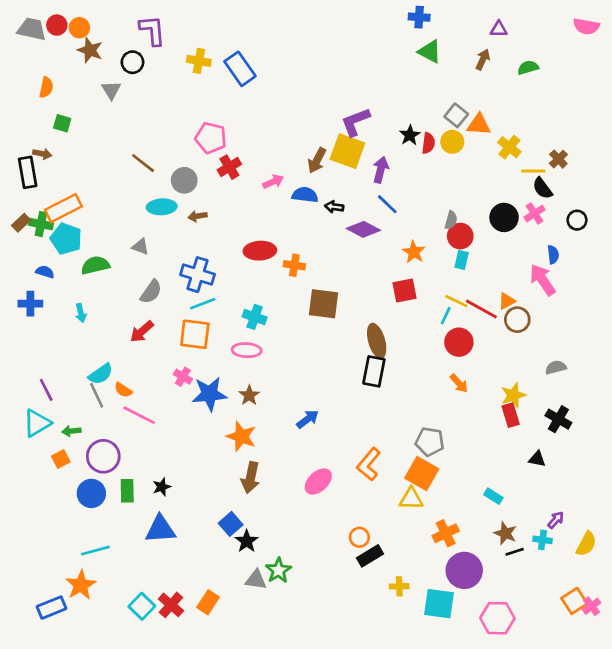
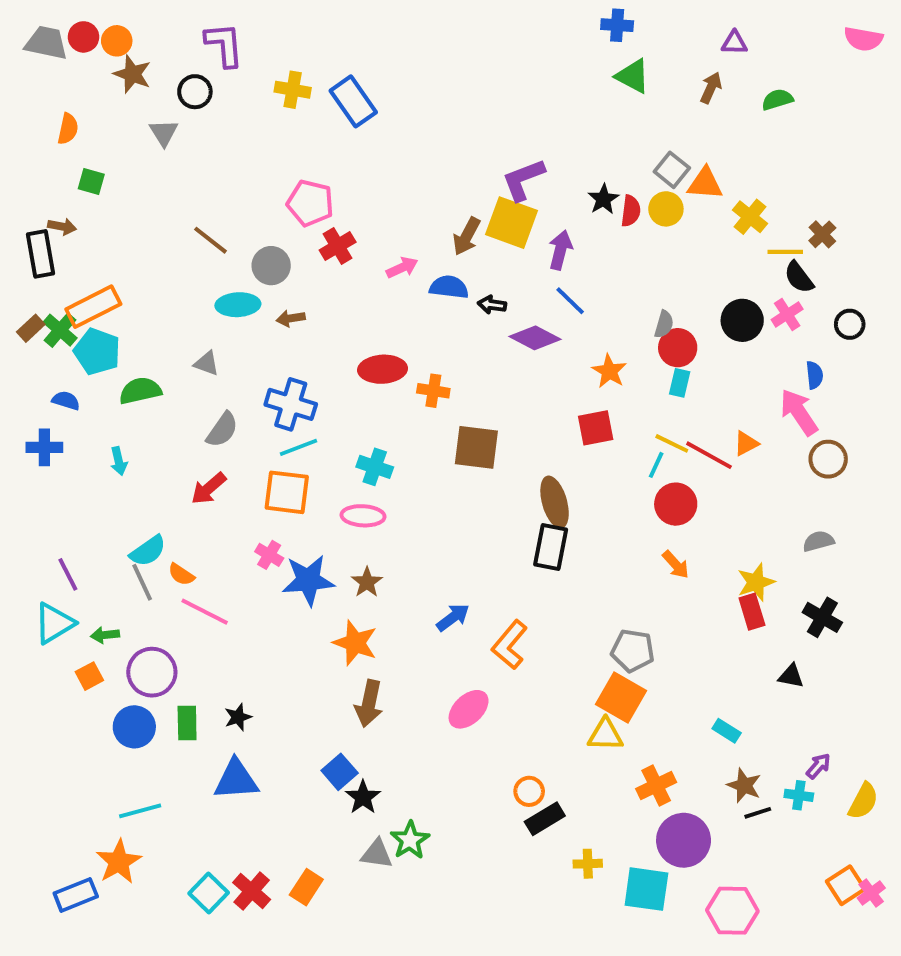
green cross: (41, 224) -> (60, 330), turned 30
brown circle: (517, 320) -> (828, 459), moved
orange L-shape: (369, 464) -> (510, 645), moved

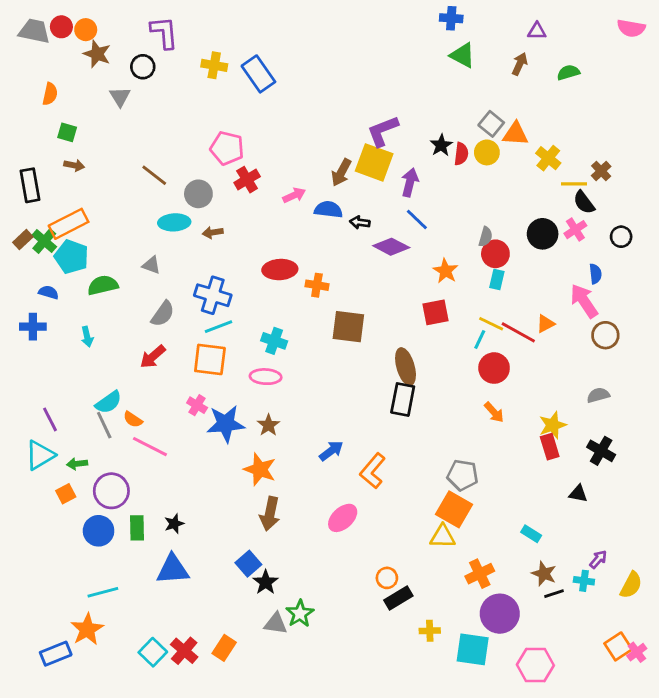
brown arrow: (62, 227) -> (74, 165), moved

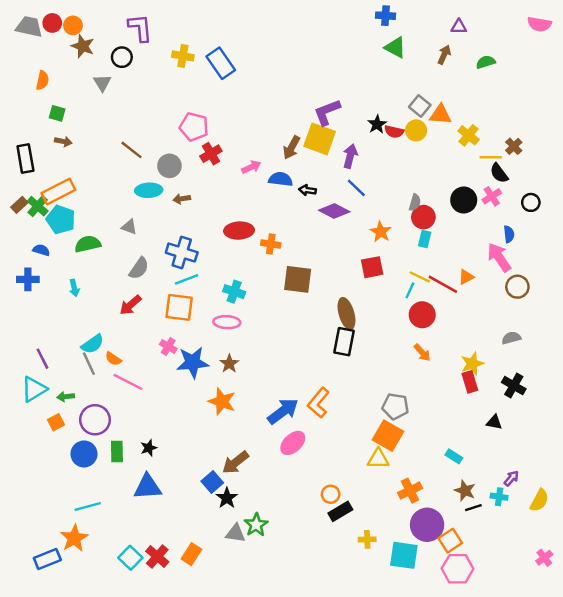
red semicircle: (461, 154) -> (394, 132), turned 96
blue arrow: (331, 451) -> (283, 411), moved, size x1.5
brown arrow: (270, 514) -> (235, 463), moved, turned 40
orange square: (618, 646) -> (450, 541), moved

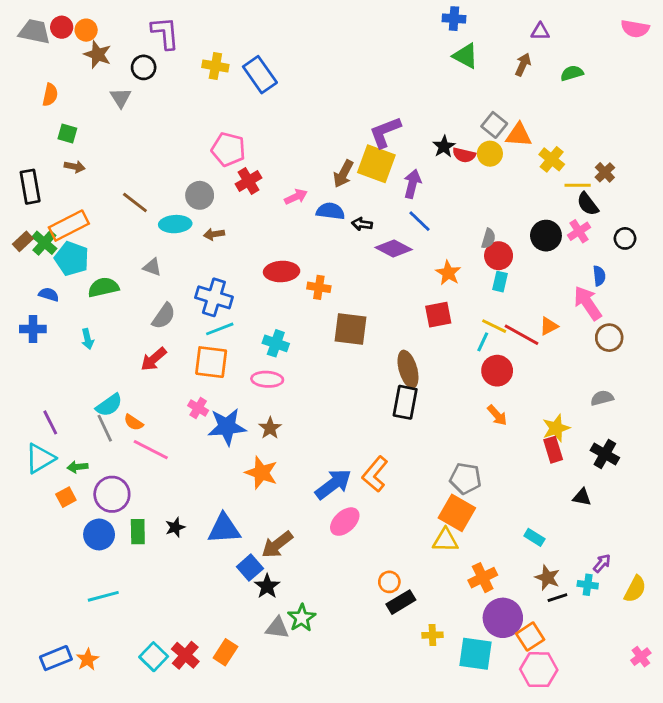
brown line: (132, 150) -> (135, 203), moved
blue triangle: (147, 487) -> (224, 529), moved
orange star: (74, 538) -> (88, 660), moved, size x0.7

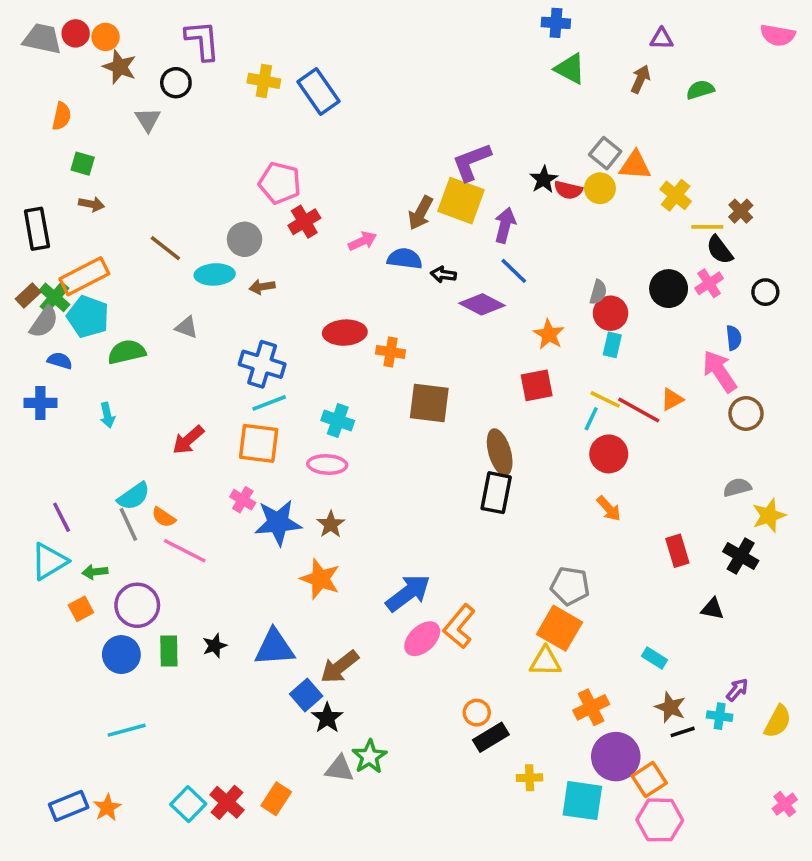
gray semicircle: (164, 316) -> (44, 322), moved
yellow star: (556, 428) -> (769, 516), moved
orange L-shape: (375, 474) -> (459, 626), moved

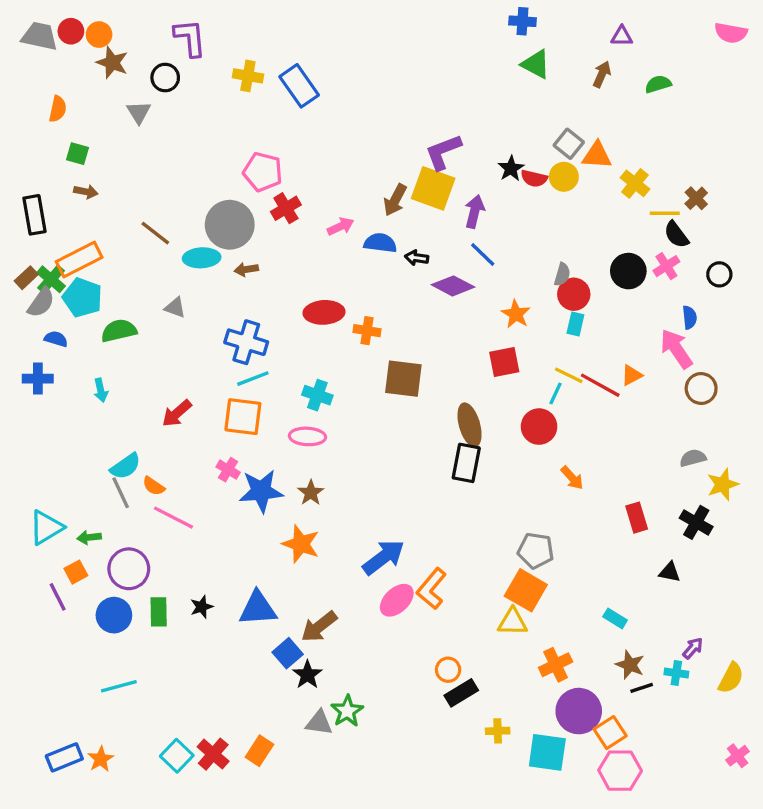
gray circle: (245, 239) -> (230, 225), size x1.5
red circle: (609, 454) -> (539, 427), moved
purple line: (62, 517) -> (58, 597), moved

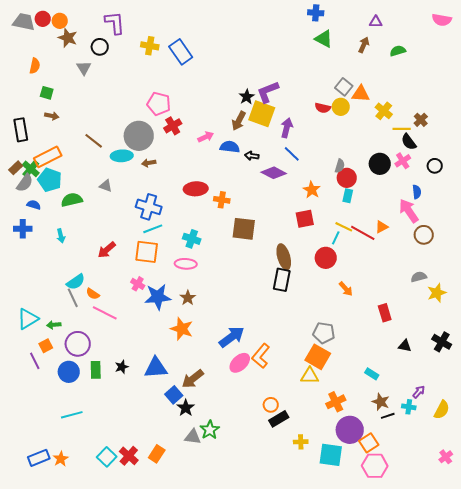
black star: (511, 169) -> (247, 97), moved
black cross: (696, 522) -> (442, 342), moved

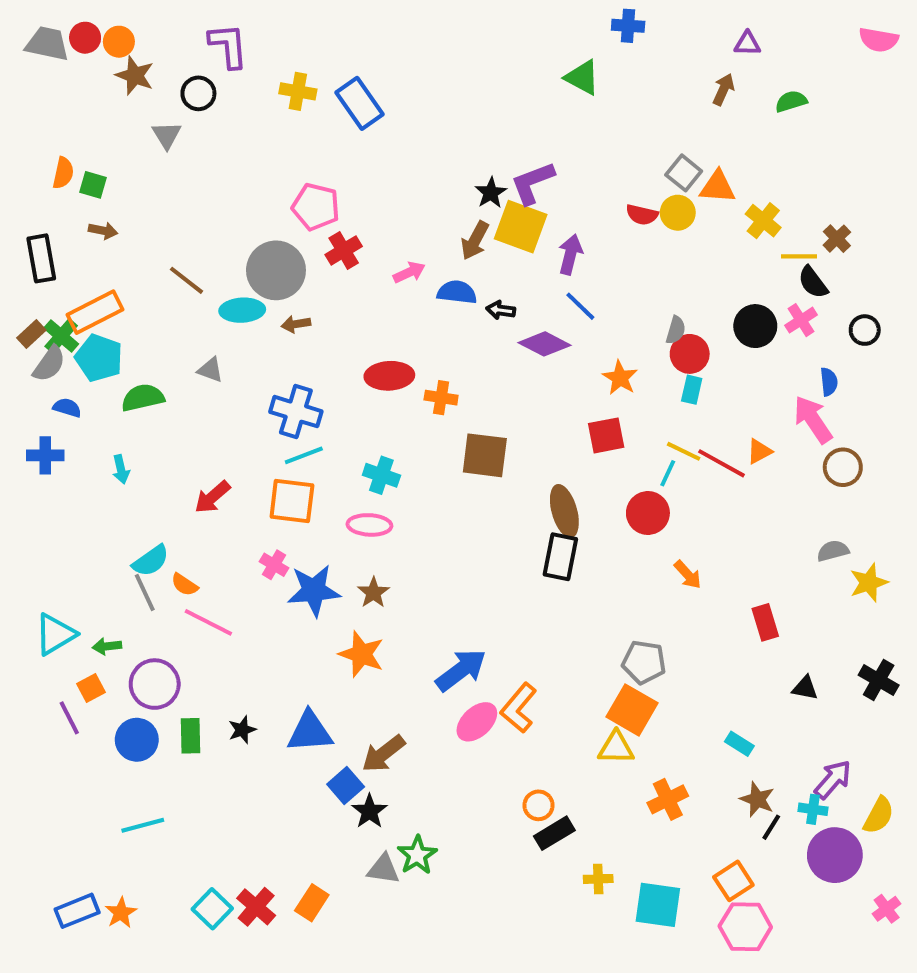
green triangle: (324, 39) -> (582, 77), moved
orange semicircle: (35, 66) -> (63, 173), moved
purple arrow: (419, 392) -> (833, 780), size x1.5
black line: (388, 416) -> (771, 827), turned -40
purple circle: (350, 430) -> (835, 855), moved

